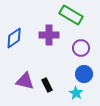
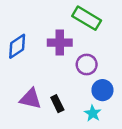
purple circle: (81, 48) -> (87, 64), moved

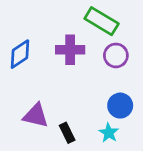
purple circle: (87, 64) -> (116, 55), moved
black rectangle: (57, 104) -> (67, 133), moved

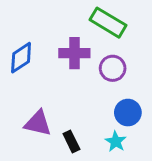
purple circle: (116, 55) -> (113, 68), moved

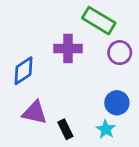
blue diamond: (21, 58) -> (23, 71), moved
purple circle: (113, 68) -> (120, 53), moved

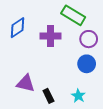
blue diamond: (23, 71) -> (17, 28), moved
blue circle: (117, 103) -> (87, 64), moved

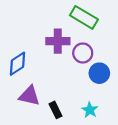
blue diamond: (17, 28) -> (17, 64), moved
purple circle: (89, 39) -> (83, 53), moved

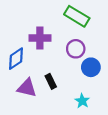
purple cross: (58, 41) -> (40, 38), moved
black rectangle: (55, 110) -> (51, 81), moved

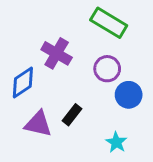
purple cross: (40, 38) -> (57, 53), turned 30
black rectangle: (51, 81) -> (72, 115), turned 64

